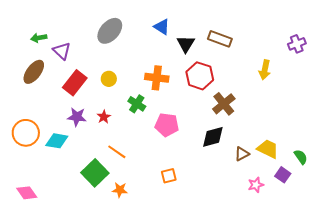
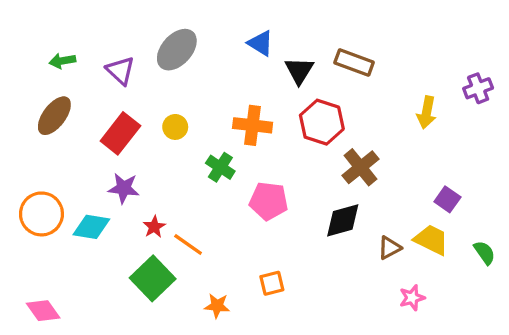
purple cross: (297, 44) -> (478, 88), moved
purple triangle: (62, 51) -> (120, 71), moved
red star: (104, 117) -> (154, 227), moved
purple square: (283, 175) -> (447, 199), moved
orange star: (120, 190) -> (217, 306), moved

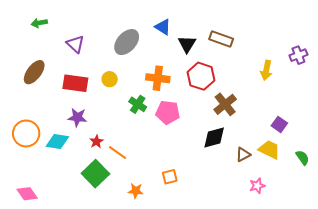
gray ellipse: (177, 50) -> (127, 42), moved
green arrow: (62, 61) -> (39, 23), moved
red rectangle: (120, 133) -> (75, 83), turned 60
pink pentagon: (269, 201) -> (168, 112), moved

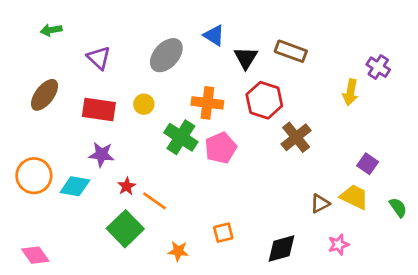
purple cross: (298, 55) -> (378, 67), moved, turned -36
green cross: (138, 104) -> (181, 137), size x1.4
pink pentagon: (168, 112) -> (221, 148), turned -30
black diamond: (214, 137) -> (282, 249), moved

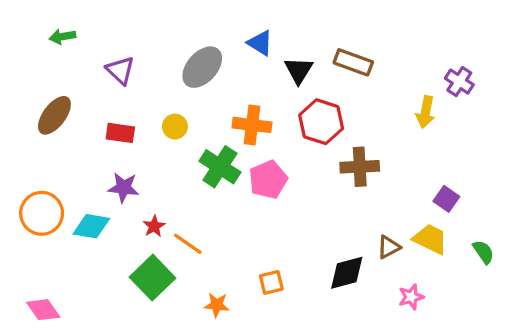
red rectangle: (99, 109) -> (120, 133), size x0.7
brown cross: (296, 137) -> (360, 167), turned 36
black diamond: (282, 249) -> (347, 273), moved

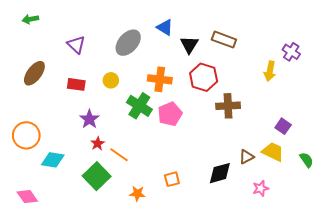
green arrow: (62, 37) -> (30, 19), moved
purple star: (124, 188) -> (89, 119), moved, turned 30
cyan diamond: (91, 226) -> (53, 160), moved

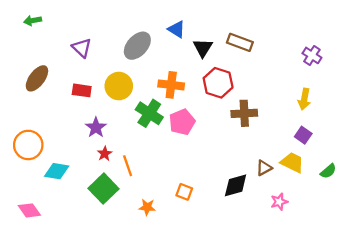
yellow arrow: (270, 71) -> (304, 99), moved
yellow circle: (111, 80) -> (119, 86), size x1.6
orange line: (119, 155) -> (128, 166), turned 36
green semicircle: (307, 160) -> (328, 171), turned 84
orange square: (172, 179) -> (184, 192), turned 35

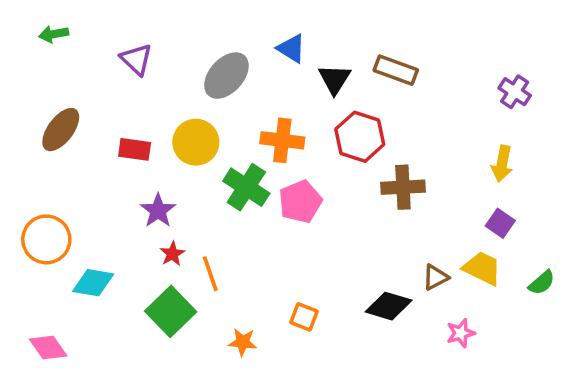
purple triangle: (82, 48) -> (136, 59), moved
black diamond: (236, 185) -> (389, 306), turned 32

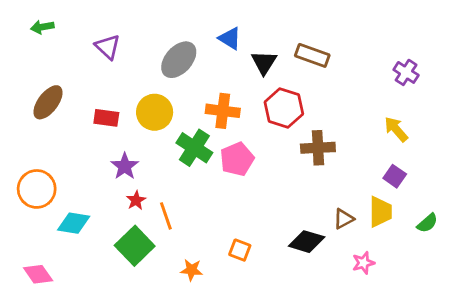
yellow arrow: (502, 164) -> (396, 129), turned 128
yellow trapezoid: (482, 268) -> (380, 212), turned 64

